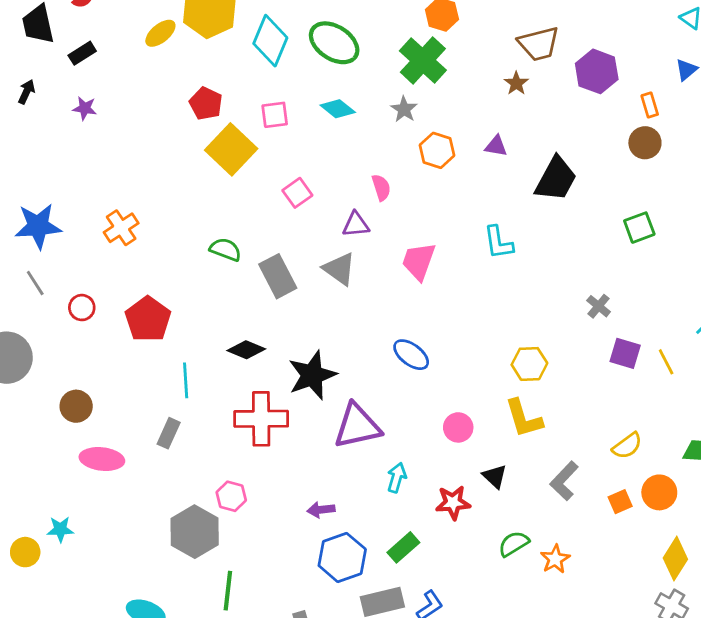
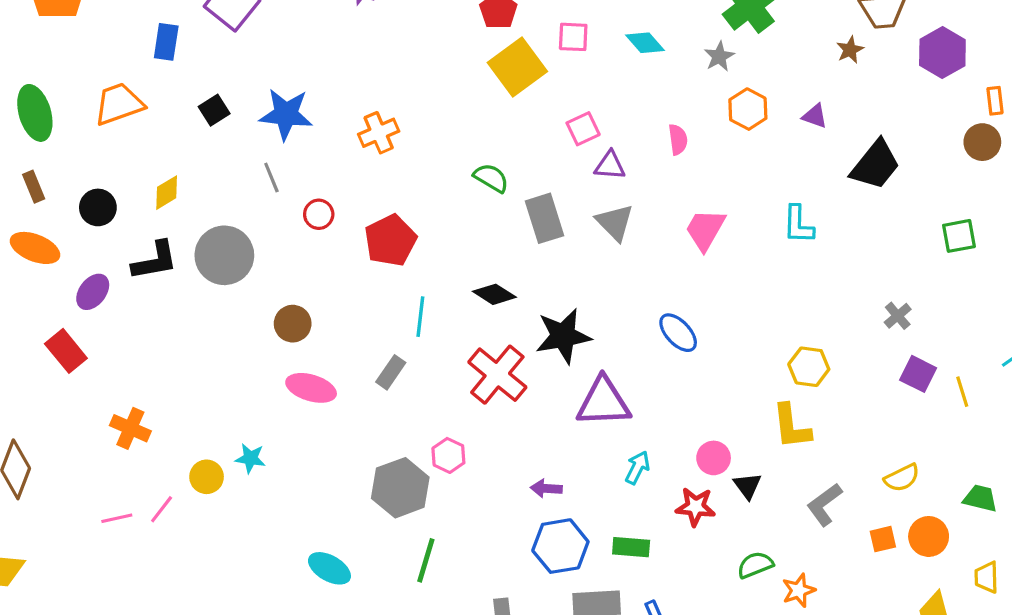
purple triangle: (356, 224) -> (610, 165), moved
red cross: (261, 419) -> (497, 375), turned 30
pink circle: (458, 427) -> (714, 458), moved
green rectangle: (403, 547) -> (631, 547), turned 36

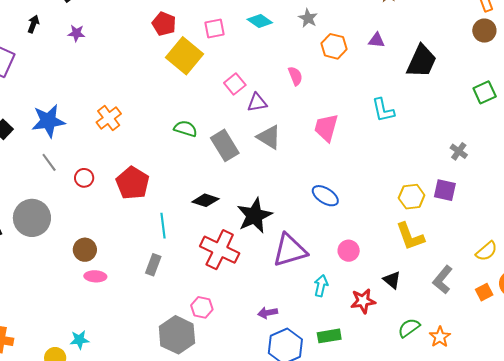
purple square: (918, 374) -> (445, 190), moved
pink ellipse: (311, 388) -> (95, 276), moved, size x0.7
pink circle: (714, 458) -> (349, 251), moved

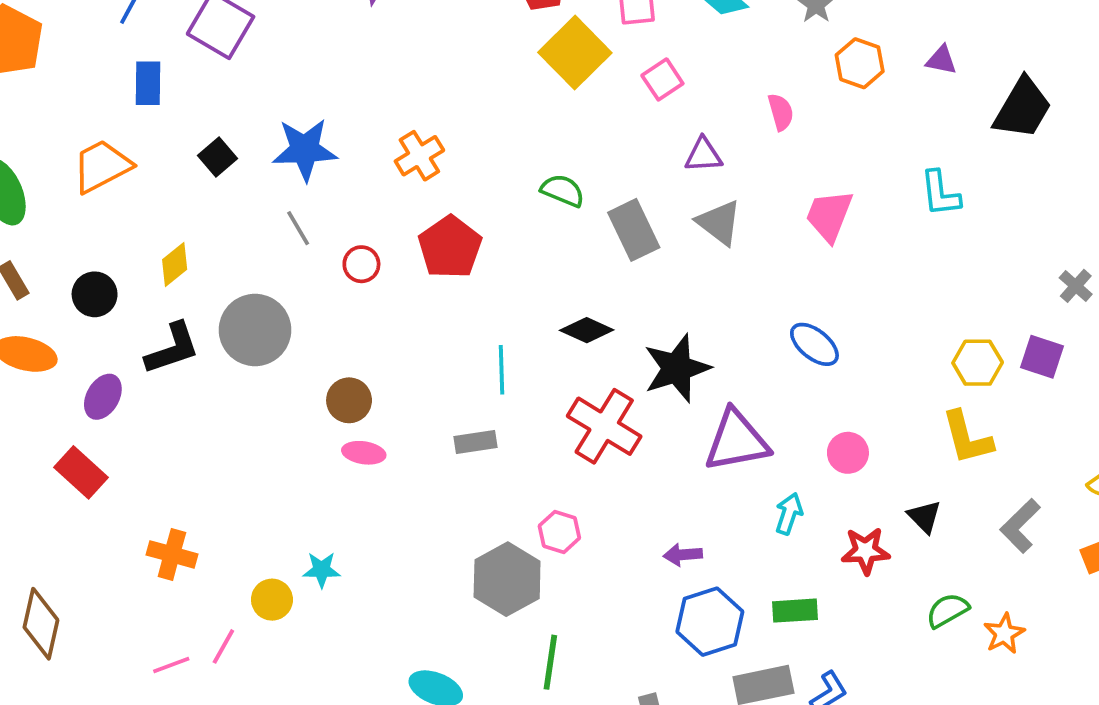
pink square: (235, 84) -> (662, 79), moved
red pentagon: (133, 183) -> (450, 247), moved
gray rectangle: (153, 265) -> (476, 442), turned 55

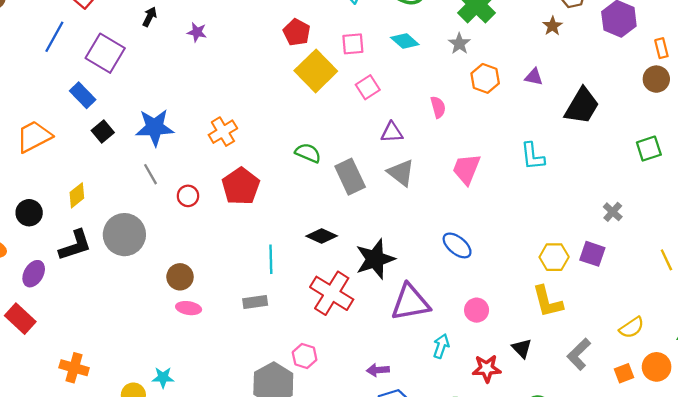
blue rectangle: (148, 83) -> (83, 95), moved, turned -45

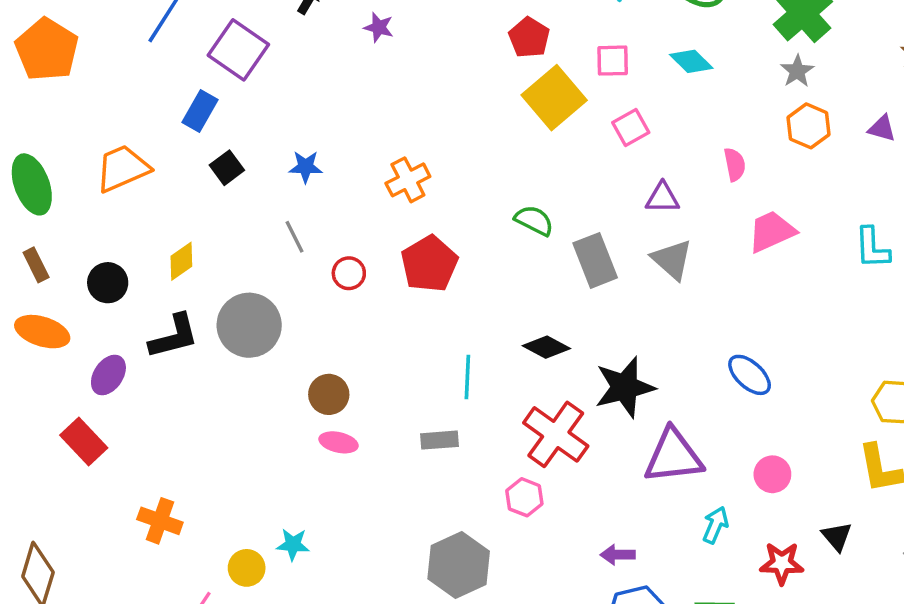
gray star: (459, 44) -> (797, 71), moved
blue rectangle: (83, 95) -> (200, 111), turned 70
blue star: (155, 127) -> (306, 167), size x0.6
pink trapezoid: (466, 169) -> (772, 232), moved, turned 40
pink hexagon: (305, 356) -> (524, 497), moved

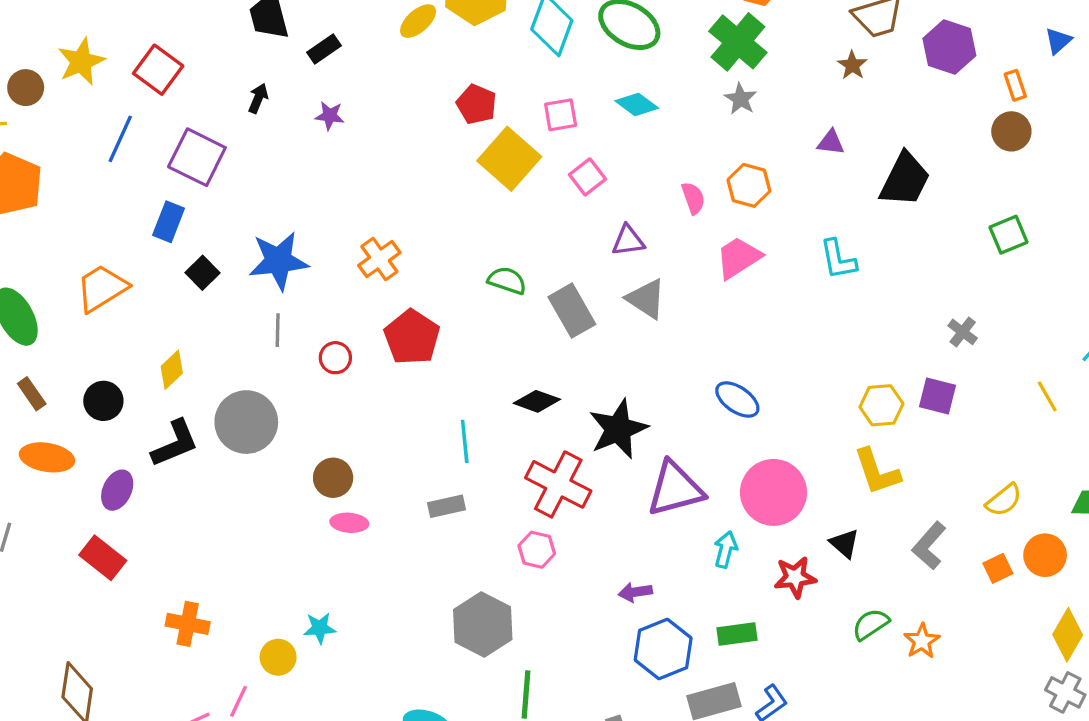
orange hexagon: (809, 126) -> (749, 185), moved
blue star: (306, 167) -> (278, 261), size x1.8
gray line: (295, 237) -> (278, 330), turned 36
pink circle: (772, 474) -> (774, 492), size x1.8

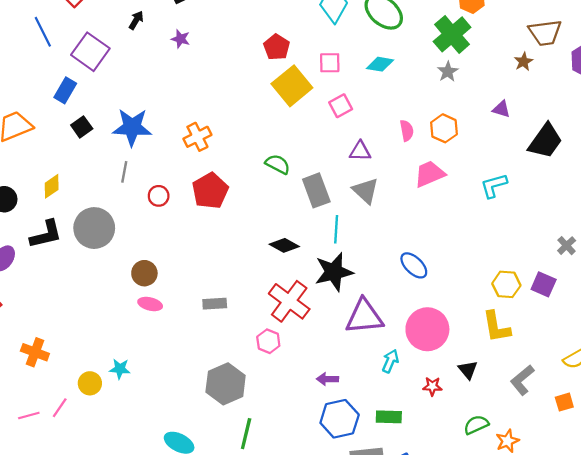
cyan diamond: (637, 104) -> (380, 64), turned -36
blue line: (120, 139) -> (43, 32), turned -60
cyan L-shape: (838, 259) -> (494, 186), turned 76
cyan line: (465, 441) -> (336, 229), moved
red star: (795, 577) -> (432, 386), size x0.7

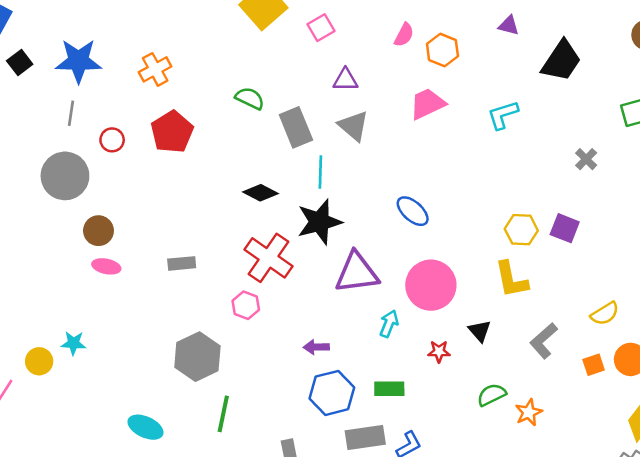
pink semicircle: (407, 131) -> (404, 35), moved, turned 40
gray circle: (94, 228) -> (65, 176), moved
gray cross: (567, 246) -> (586, 159), moved

